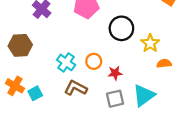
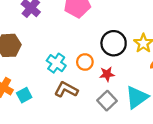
black circle: (121, 28) -> (114, 43), moved
gray square: (115, 99) -> (107, 101), turned -30

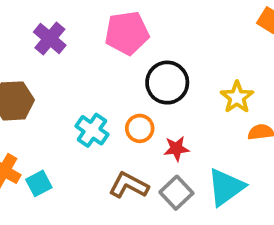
black circle: (114, 43) -> (167, 83), moved
brown L-shape: (66, 90) -> (129, 185), moved

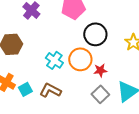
orange circle: (140, 128) -> (80, 59), size x1.5
brown L-shape: (129, 185) -> (50, 90), moved

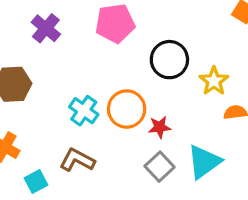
black circle: (95, 34) -> (169, 60), moved
cyan square: (25, 89) -> (36, 182), moved

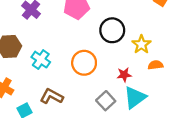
cyan cross: (84, 111) -> (41, 60), moved
red star: (160, 127) -> (124, 75), moved

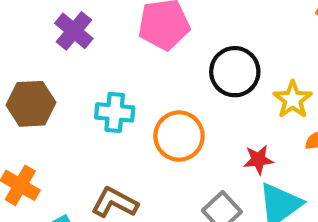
cyan cross: (41, 60) -> (115, 112), moved, turned -30

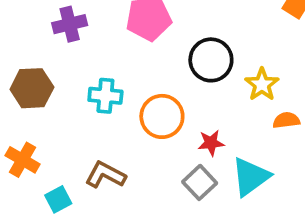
purple cross: (74, 31) -> (70, 24), turned 36
red star: (258, 160) -> (211, 143), moved

